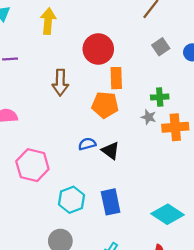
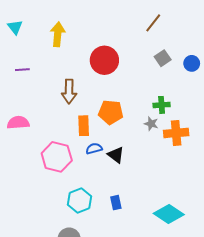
orange rectangle: (116, 78) -> (84, 126), moved
pink hexagon: (32, 165) -> (57, 157), moved
blue rectangle: (111, 202) -> (116, 203), size x0.6

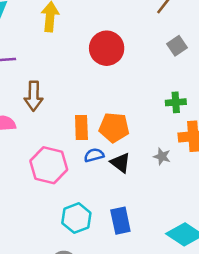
brown arrow: (69, 91) -> (34, 96), moved
orange pentagon: (111, 112) -> (114, 127), moved
gray star: (151, 124) -> (162, 156), moved
blue rectangle: (116, 203) -> (120, 221), size x1.5

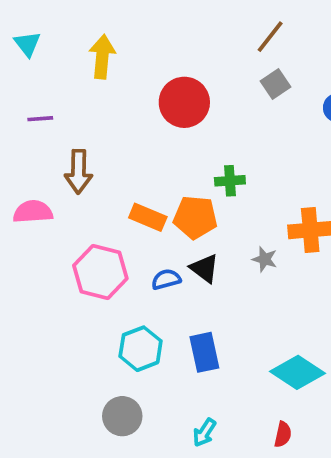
gray square: (177, 46) -> (276, 84), moved
green cross: (176, 102) -> (230, 181), moved
orange rectangle: (81, 127) -> (148, 217), turned -65
blue semicircle: (94, 155) -> (166, 279), moved

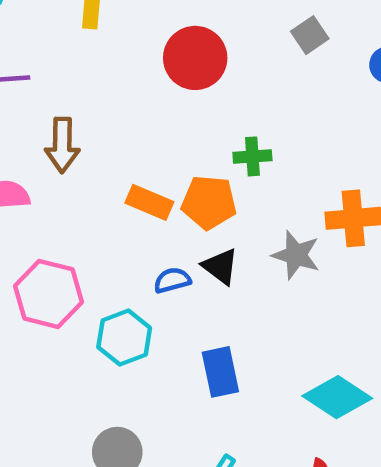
gray star: (265, 259) -> (296, 255), size x1.5
pink hexagon: (100, 272) -> (49, 294), moved
cyan hexagon: (141, 349) -> (124, 338), moved

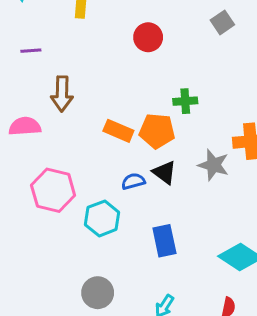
red circle: (195, 58) -> (148, 37), size x0.7

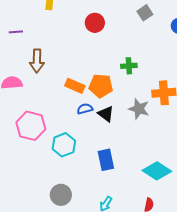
green cross: (185, 101) -> (129, 66), moved
blue semicircle: (133, 181) -> (85, 109), moved

